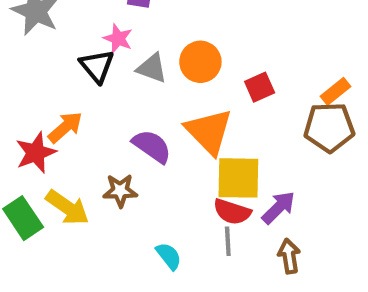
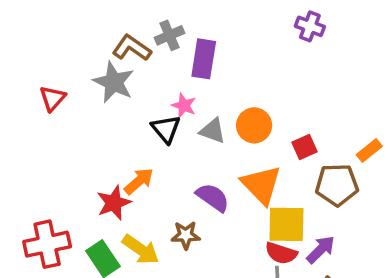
brown pentagon: (329, 127) -> (337, 185), moved

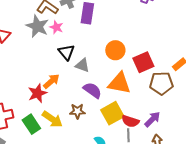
pink star: (184, 106) -> (56, 27), moved
gray triangle: (213, 131) -> (82, 65), moved
red square: (304, 147) -> (143, 62), size x1.5
orange triangle: (261, 185) -> (119, 83), turned -35
yellow square: (286, 224) -> (112, 113), moved, turned -30

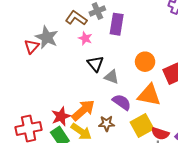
gray star: (37, 26) -> (47, 37), moved
orange arrow: (51, 81) -> (83, 110), moved, size x1.4
red star: (37, 93) -> (61, 116), moved

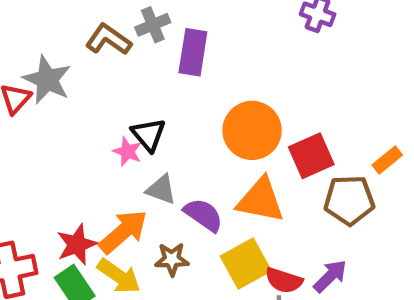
pink star: (85, 38) -> (127, 152), moved
orange circle: (145, 62) -> (252, 130), size x1.4
gray triangle: (112, 77) -> (161, 190), moved

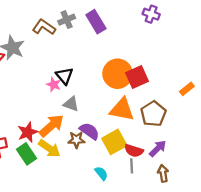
purple rectangle: (193, 52) -> (96, 22), moved, turned -40
red square: (311, 156) -> (137, 77), moved
brown pentagon: (349, 200) -> (153, 114), moved, turned -30
purple semicircle: (203, 215) -> (89, 131), moved

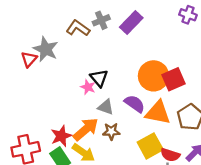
purple rectangle: (96, 22) -> (131, 23), turned 75
purple semicircle: (89, 131) -> (135, 104), moved
brown star: (76, 140) -> (111, 131), moved

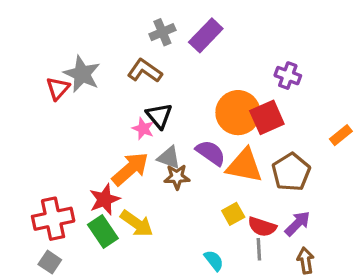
purple cross: (188, 15) -> (288, 76), moved
brown L-shape: (78, 28) -> (145, 71), moved
orange arrow: (86, 129) -> (130, 169), moved
brown star: (111, 131) -> (177, 177), moved
yellow square: (150, 146) -> (233, 214), size x0.6

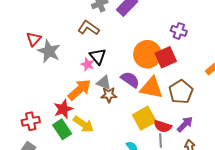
gray star: (82, 74) -> (49, 51), moved
yellow square: (233, 214) -> (144, 118), size x1.6
red cross: (53, 219) -> (31, 121), size x0.7

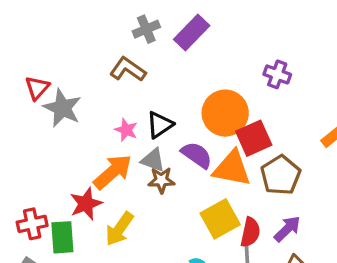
black triangle: (98, 56) -> (160, 125), moved, turned 36
red square: (166, 57) -> (254, 138), moved
yellow arrow: (83, 124) -> (119, 229), turned 90
red semicircle: (163, 126) -> (250, 232), turned -96
green rectangle: (62, 129) -> (62, 237), moved, turned 30

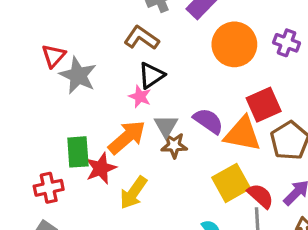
orange circle: (225, 113) -> (234, 44), moved
black triangle: (160, 125) -> (151, 75), moved
gray triangle: (153, 160) -> (166, 126), turned 40
red semicircle: (250, 232) -> (260, 196), turned -60
green rectangle: (62, 237) -> (78, 152), moved

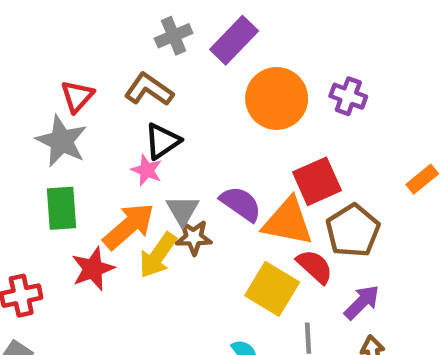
red triangle: (54, 56) -> (77, 96), moved
green rectangle: (78, 152) -> (62, 208), moved
yellow square: (231, 183) -> (272, 289), turned -30
yellow arrow: (133, 193) -> (158, 255), moved
red semicircle: (260, 196) -> (315, 266), moved

